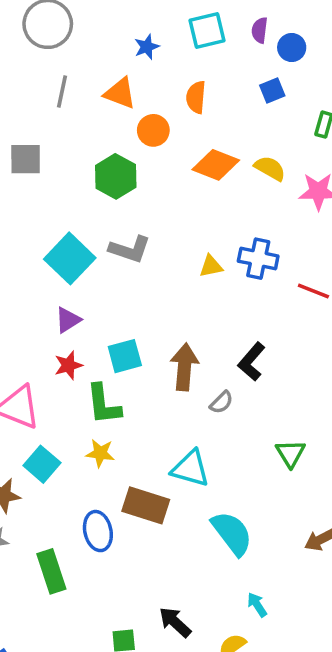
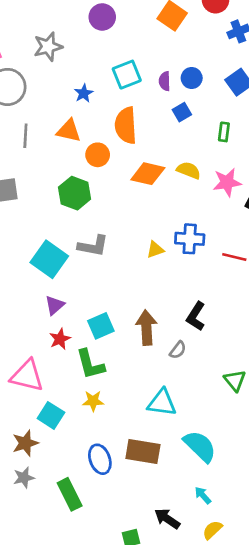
purple semicircle: (260, 30) -> (165, 81), moved
orange semicircle: (196, 97) -> (126, 125), size x1.5
brown rectangle: (146, 505) -> (143, 451), moved
cyan arrow: (257, 605) -> (203, 495), moved

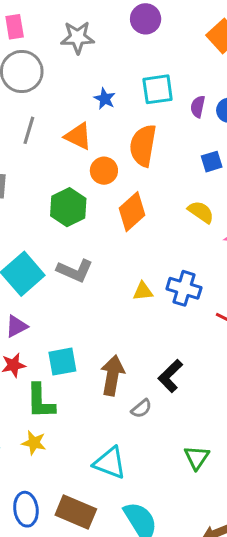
blue star: (84, 93) -> (105, 99), turned -30
blue square: (182, 112) -> (212, 162), moved
orange diamond: (148, 174) -> (132, 212), moved, turned -68

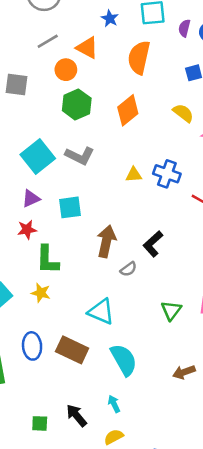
gray line: (29, 130) -> (48, 41), turned 40
orange circle: (104, 171) -> (66, 70), moved
cyan square: (62, 362) -> (70, 207), moved

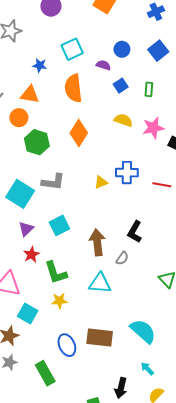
purple semicircle: (184, 28) -> (103, 65), moved, turned 112
cyan triangle: (101, 312) -> (100, 283), moved
black arrow: (77, 415) -> (121, 388), turned -108

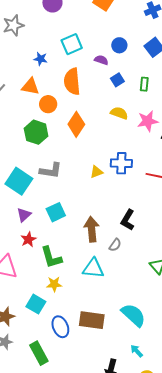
orange circle: (19, 118) -> (48, 104), moved
cyan square: (28, 314) -> (36, 304), moved

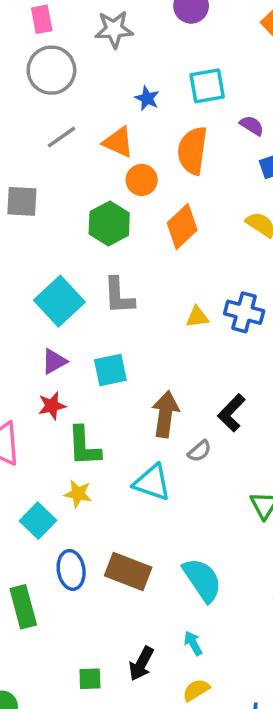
gray L-shape: (51, 171) -> (119, 296), turned 65

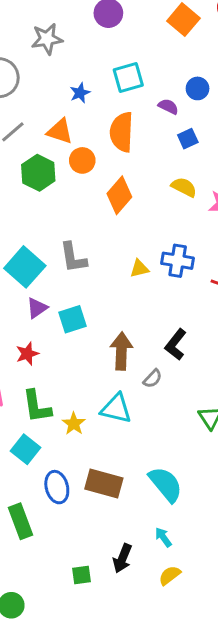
blue star: (147, 98) -> (80, 93), turned 30
green hexagon: (109, 223) -> (38, 173), moved
purple triangle: (54, 361) -> (37, 308), moved
green L-shape: (84, 446) -> (37, 406), moved
yellow star: (78, 494) -> (74, 424), moved, turned 30

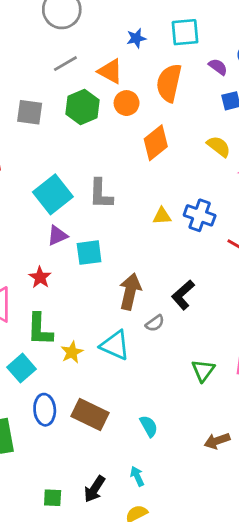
red star: (27, 354) -> (40, 277), turned -30
cyan semicircle: (166, 484) -> (149, 426), size x0.6

